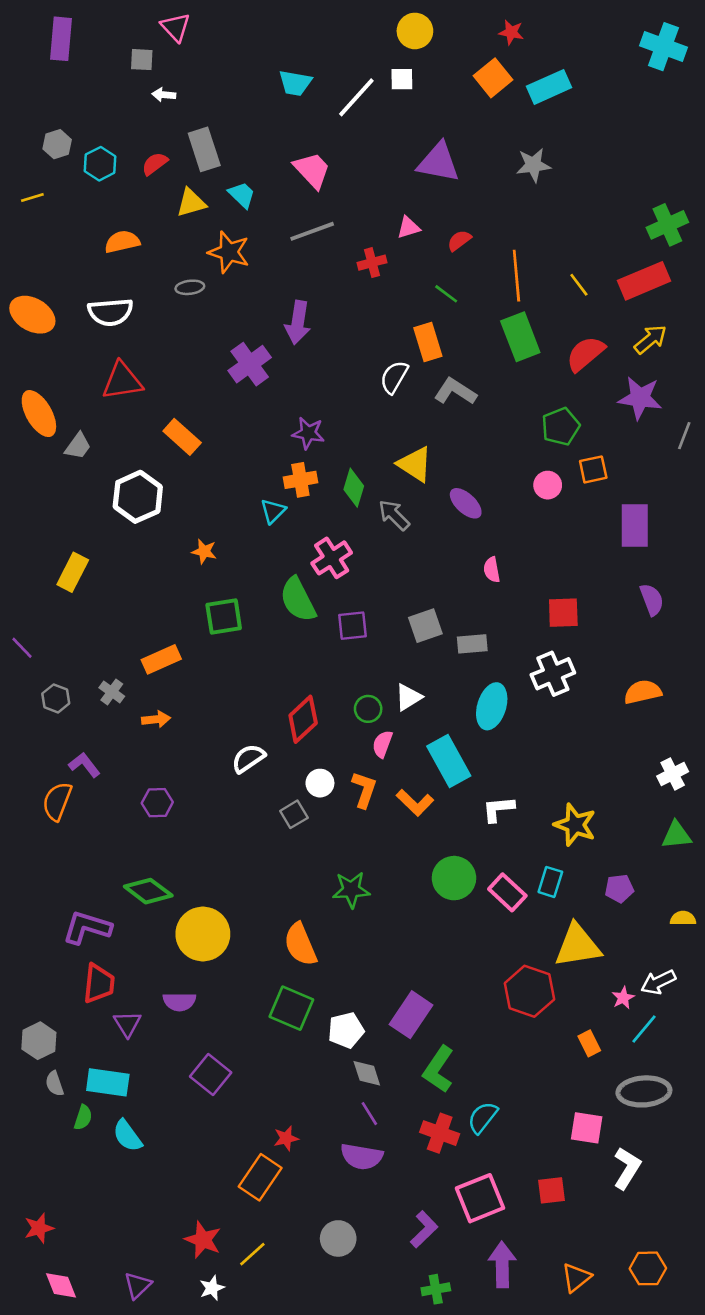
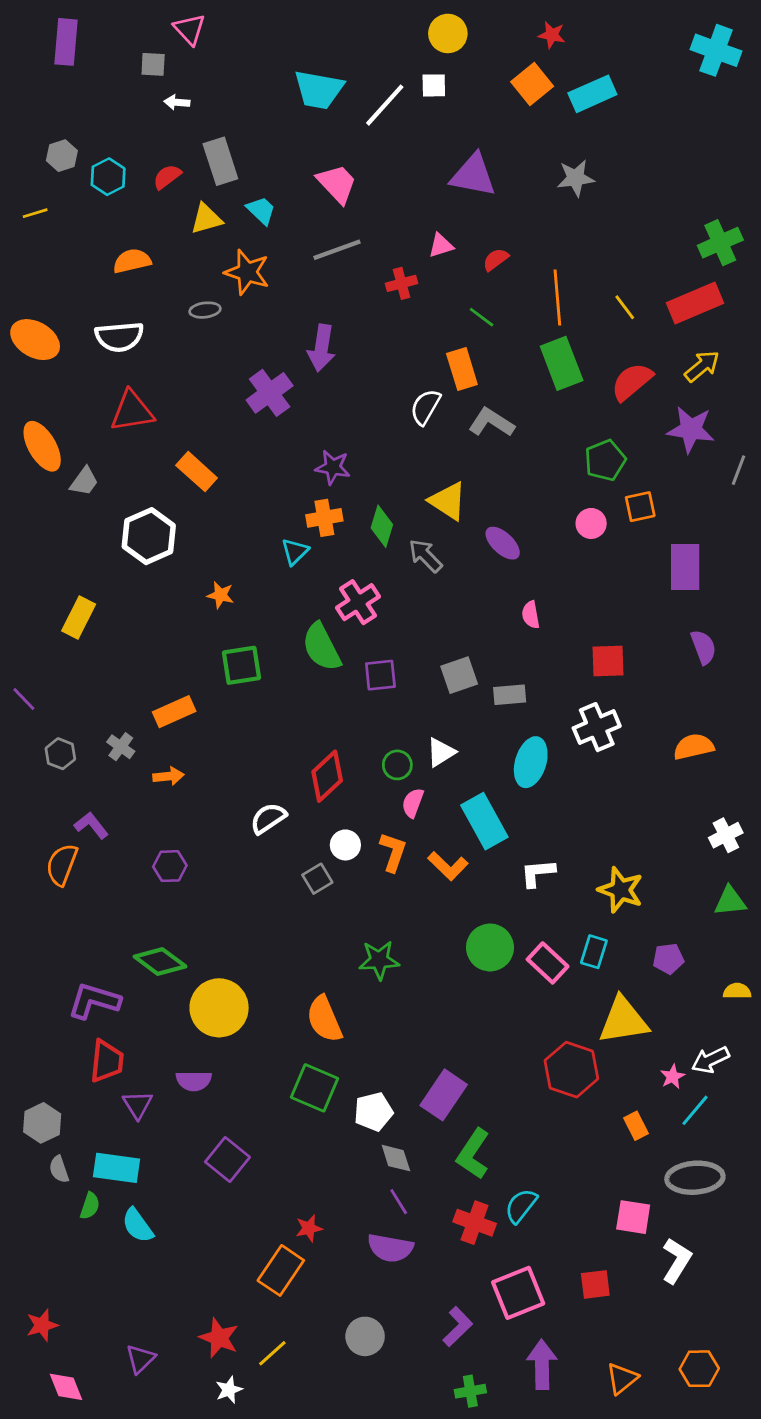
cyan trapezoid: (295, 83) -> (319, 90), size x1.4
purple triangle: (138, 1285) -> (140, 1359), moved

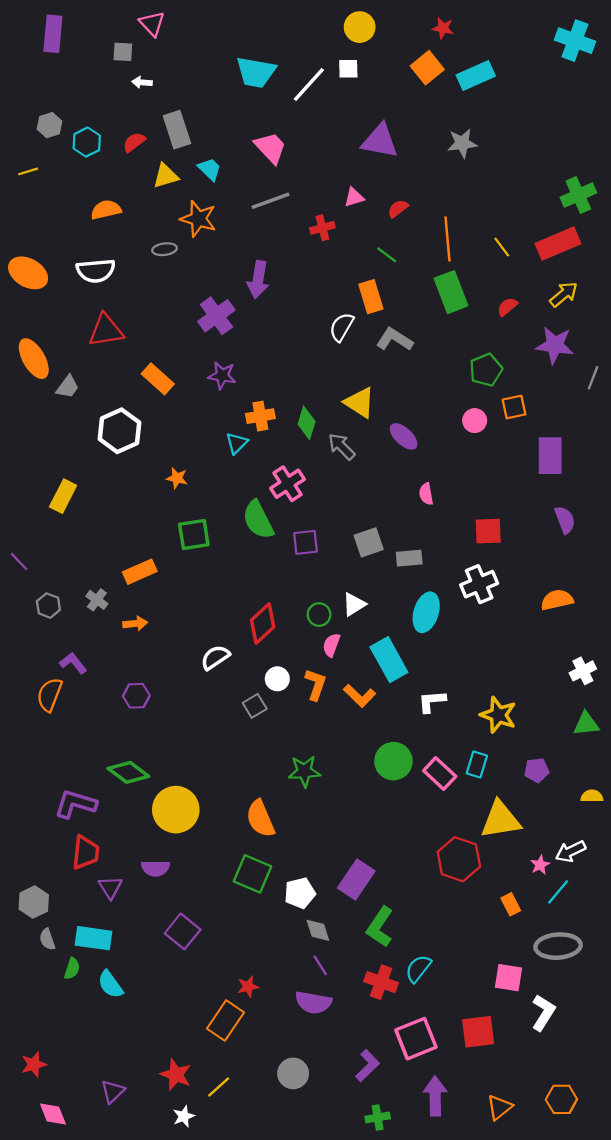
red semicircle: (632, 382) -> (507, 307), size x0.6
purple star: (333, 467) -> (222, 375), moved
red square: (595, 1284) -> (478, 1032), size x1.4

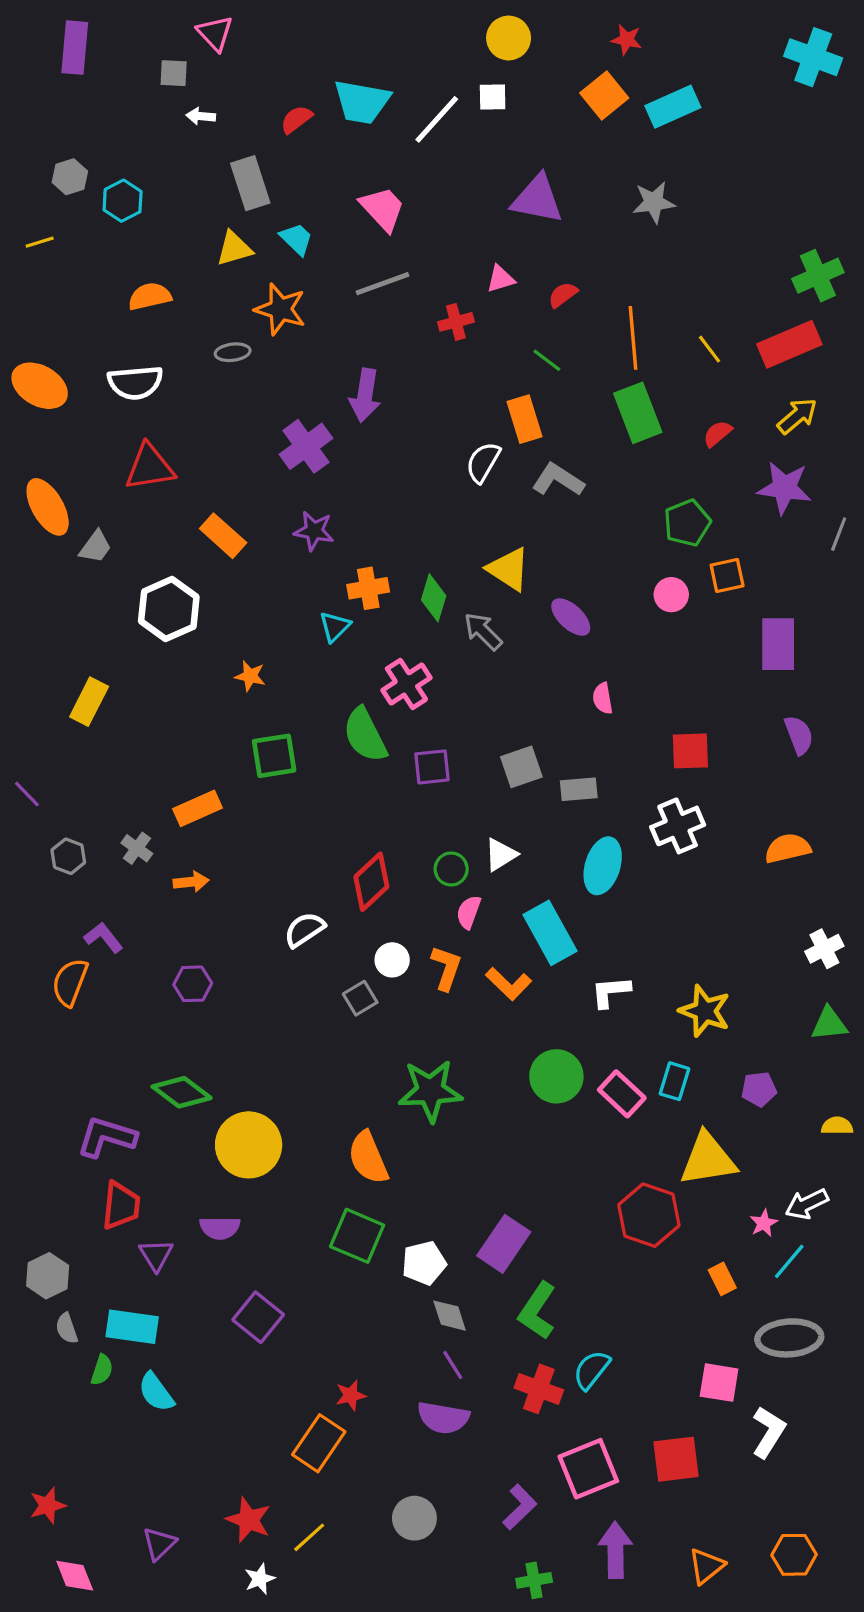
red semicircle: (134, 142) -> (296, 119), moved
green star: (304, 771) -> (430, 1091), size x1.4

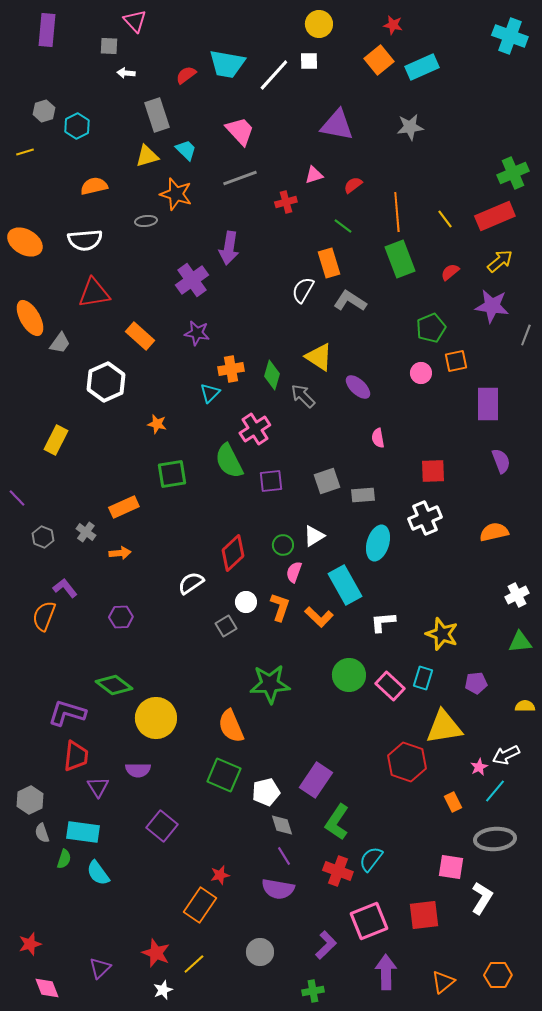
green cross: (534, 1580) -> (313, 991), moved

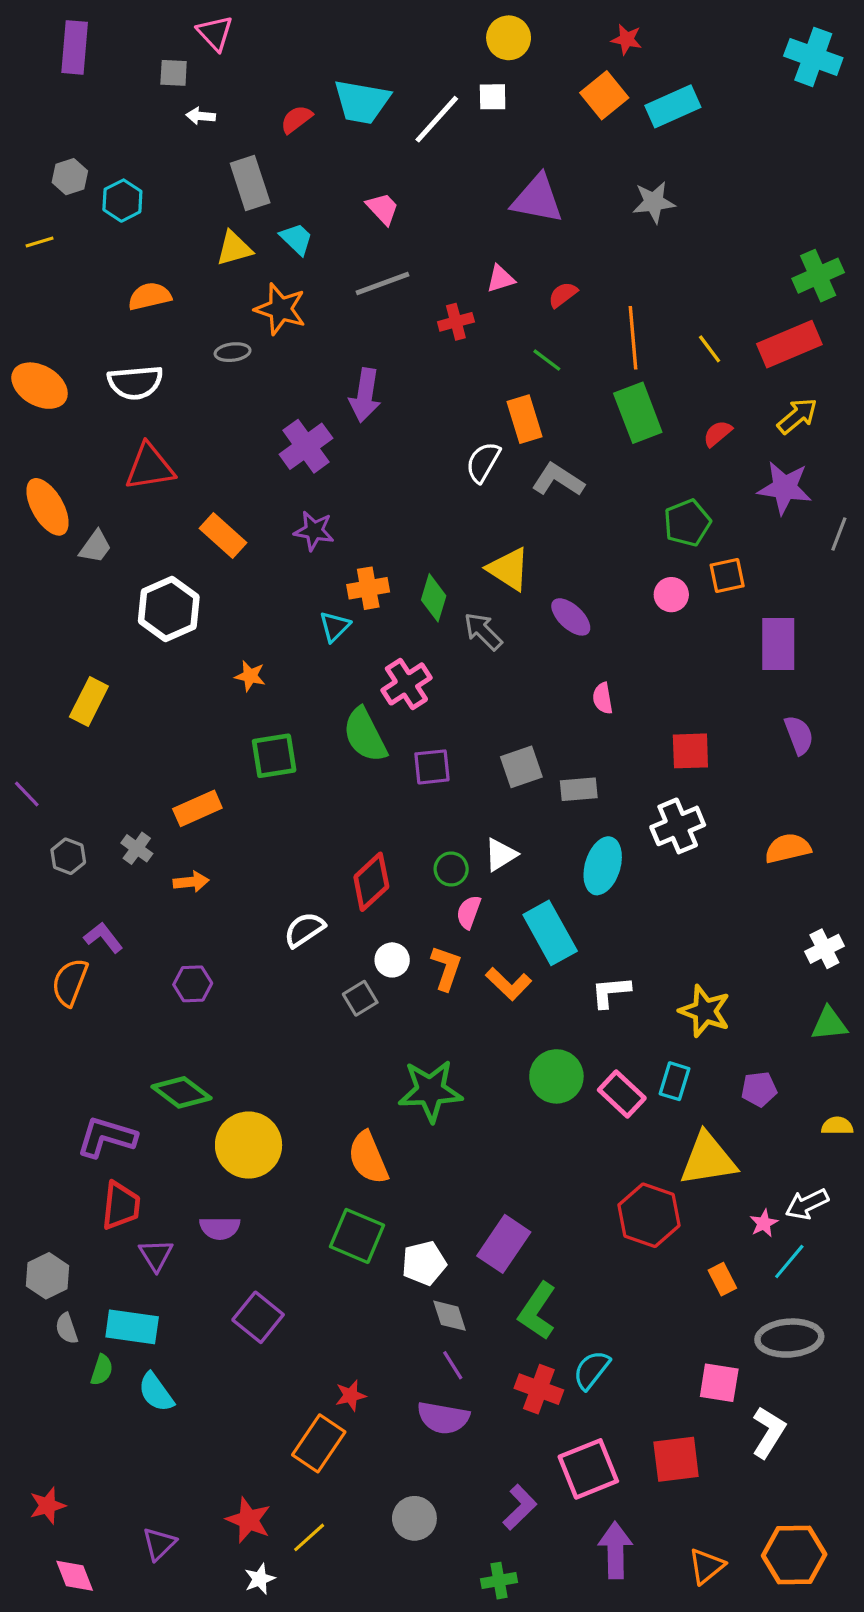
pink trapezoid: (240, 131) -> (383, 209), size x0.7
orange hexagon: (498, 975) -> (794, 1555), size x1.4

